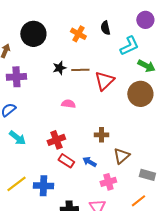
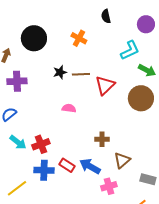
black semicircle: (105, 28) -> (106, 16), moved
red cross: (56, 140) -> (41, 144), moved
blue arrow: (89, 162) -> (90, 166), size x1.5
blue cross: (43, 186) -> (44, 170), moved

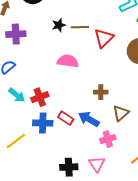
pink semicircle: (69, 108) -> (68, 61), size x1.5

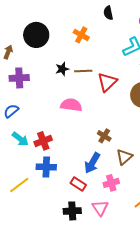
brown cross: (101, 92) -> (104, 136), turned 32
red rectangle: (66, 118) -> (78, 184), moved
blue arrow: (89, 119) -> (92, 163), turned -90

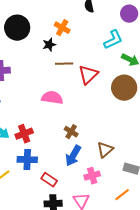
black star: (62, 69) -> (49, 45), moved
brown cross: (104, 136) -> (71, 132), moved
red rectangle: (78, 184) -> (49, 180), moved

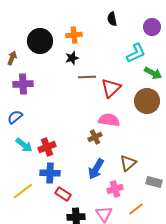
orange cross: (62, 28) -> (74, 35), moved, turned -35
pink semicircle: (52, 98) -> (109, 120), moved
brown cross: (71, 132) -> (95, 137), moved, turned 32
red rectangle: (49, 180) -> (63, 194), moved
orange line: (122, 195) -> (136, 209), moved

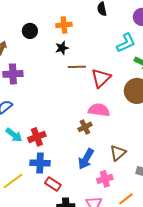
black circle: (40, 41) -> (30, 31), size x0.6

